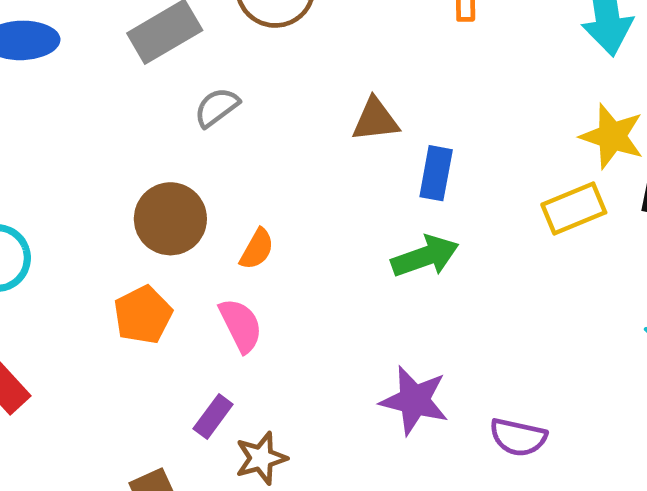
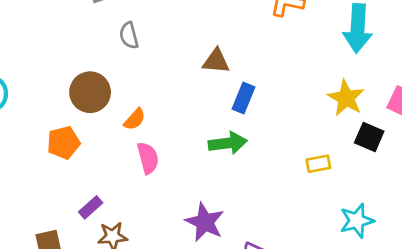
gray semicircle: (217, 107) -> (129, 35), turned -80
yellow rectangle: (574, 209) -> (318, 164), moved, size x0.7
pink semicircle: (241, 325) -> (148, 158), moved

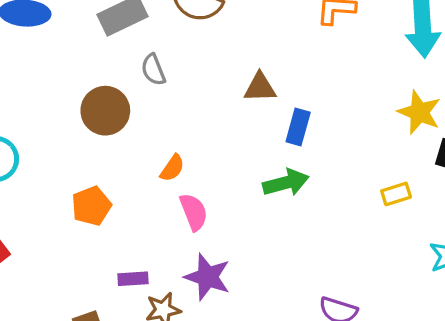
brown circle: (90, 92) -> (105, 111), moved
purple rectangle: (91, 207) -> (133, 279), turned 45
purple star: (205, 222) -> (207, 277), moved

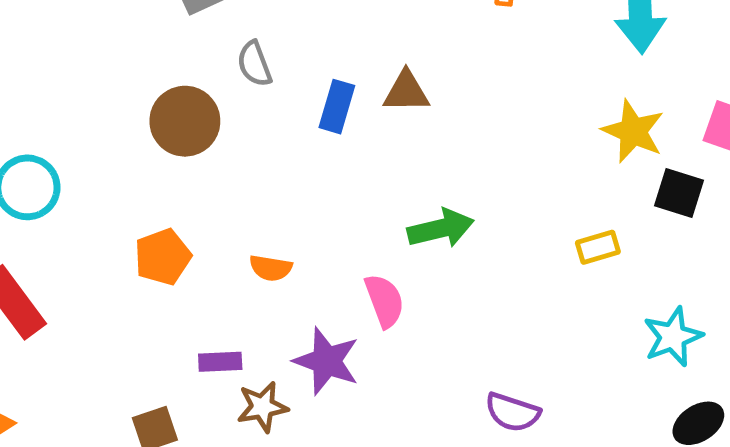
blue rectangle: (298, 127) -> (337, 107), moved
orange semicircle: (172, 168) -> (271, 268), moved, turned 64
pink semicircle: (194, 212) -> (384, 301), moved

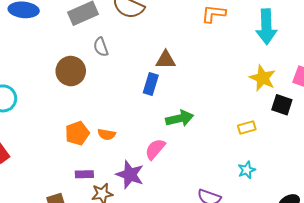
blue rectangle: (337, 107) -> (151, 84), moved
orange pentagon: (163, 257) -> (77, 133), moved
pink semicircle: (384, 301) -> (155, 149), turned -120
cyan star: (673, 337) -> (247, 170), moved, size x0.7

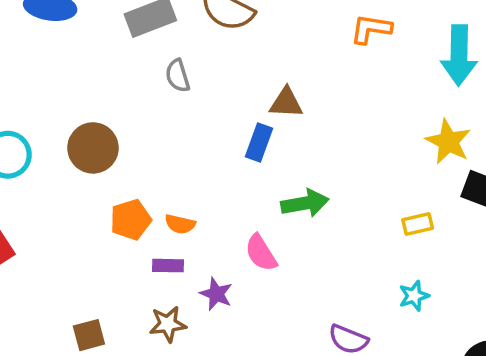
brown circle: (71, 71) -> (93, 148), moved
pink semicircle: (155, 149) -> (261, 253), turned -75
purple rectangle: (84, 174) -> (168, 266), moved
purple star: (130, 175) -> (216, 294), size x0.7

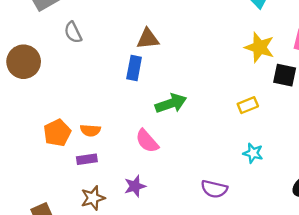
brown circle: (93, 148) -> (24, 62), moved
purple star: (216, 294) -> (135, 186), moved, turned -30
cyan star: (414, 296) -> (253, 153), turned -30

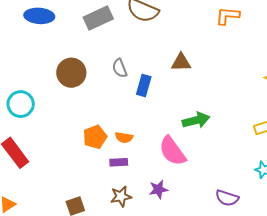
gray semicircle: (73, 32) -> (120, 68), moved
blue rectangle: (134, 68) -> (144, 85), moved
pink semicircle: (147, 141) -> (172, 151), size x1.4

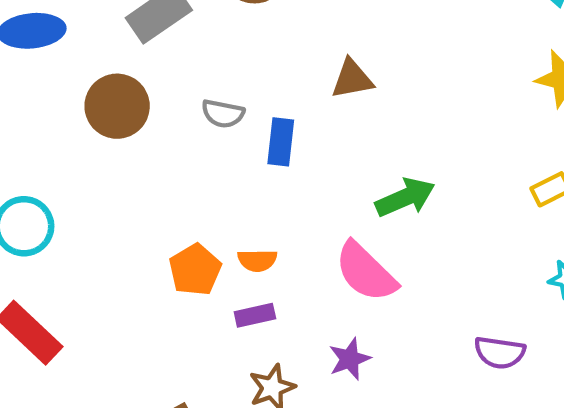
gray semicircle: (120, 68) -> (223, 114), turned -48
brown circle: (71, 73) -> (117, 106), moved

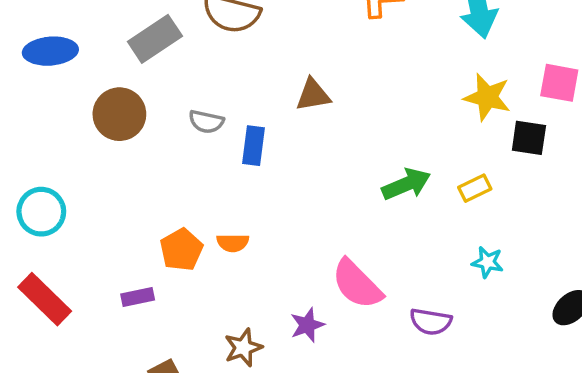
green arrow: (405, 197) -> (406, 184), moved
pink semicircle: (366, 272) -> (357, 284), moved
purple rectangle: (255, 315) -> (138, 297), moved

